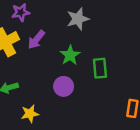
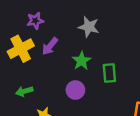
gray star: (78, 19) -> (89, 27), turned 30

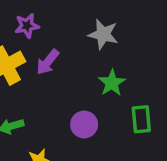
green star: (81, 61) -> (112, 83), moved
green rectangle: (109, 73) -> (141, 119), moved

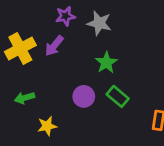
purple star: (27, 26) -> (65, 16), moved
green rectangle: (141, 119) -> (118, 96), moved, turned -45

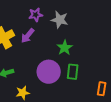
purple circle: (84, 96) -> (49, 72), size x1.5
green rectangle: (118, 96) -> (73, 72), turned 56

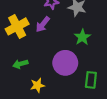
green rectangle: (73, 72) -> (91, 80), moved

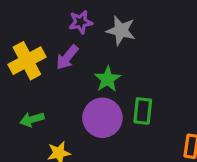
green star: (82, 37) -> (107, 79), moved
green rectangle: (91, 80) -> (143, 111), moved

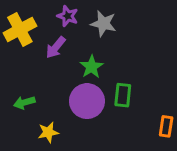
purple star: (81, 22) -> (68, 16), turned 30
yellow cross: (27, 61) -> (20, 29), moved

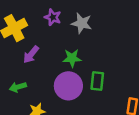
purple arrow: (56, 47) -> (31, 55), moved
green star: (91, 67) -> (72, 58), turned 30

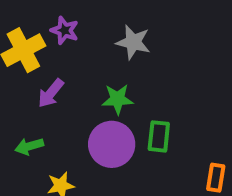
purple star: (53, 17) -> (65, 30), moved

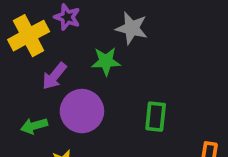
green star: (118, 99) -> (106, 61), moved
purple circle: (112, 144) -> (82, 111), moved

